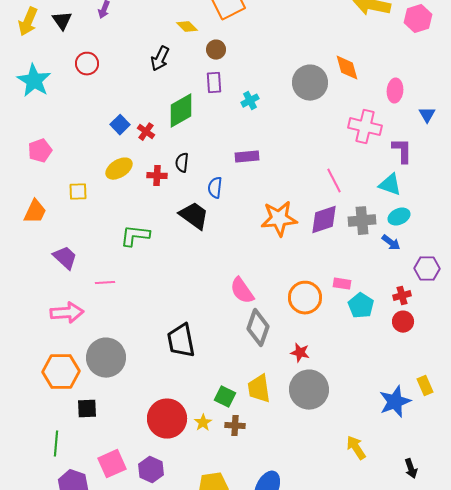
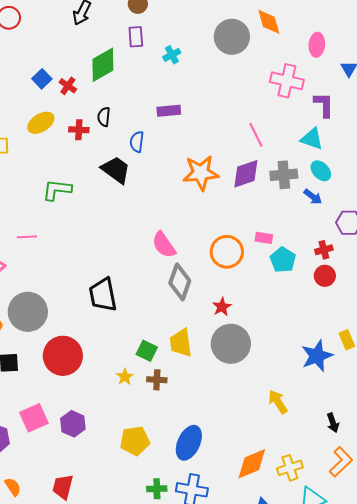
cyan ellipse: (399, 217) -> (321, 171), turned 70
red star: (300, 353) -> (222, 307), turned 30
red circle: (167, 419) -> (63, 356), moved

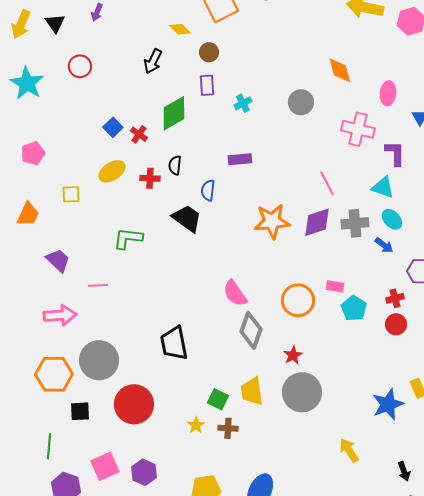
gray circle: (232, 37) -> (301, 102), moved, size x0.7

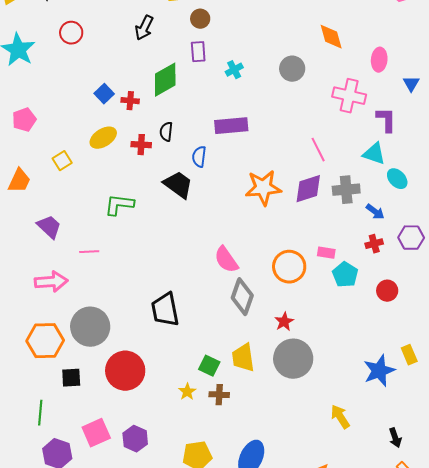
red cross: (139, 134) -> (130, 101), turned -30
purple rectangle: (240, 159) -> (231, 126), size x1.4
yellow square: (71, 194) -> (62, 161), turned -30
cyan ellipse: (392, 219) -> (397, 179), moved
red cross: (395, 298) -> (374, 244), moved

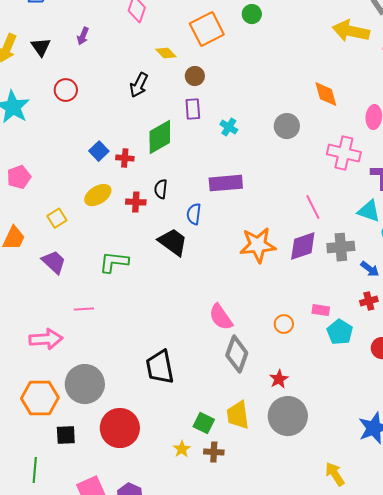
cyan cross: (234, 70) -> (229, 127), turned -30
purple trapezoid: (49, 227) -> (54, 262), moved
orange circle: (289, 267) -> (284, 324), size x0.6

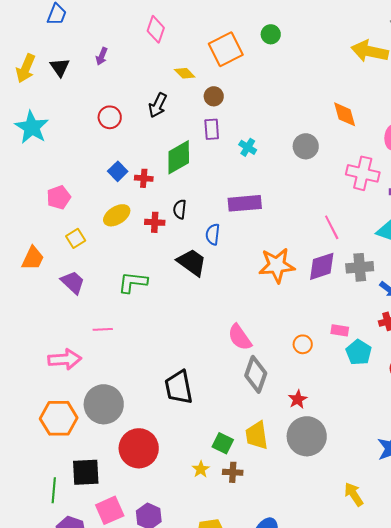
red circle: (66, 90) -> (110, 117), moved
pink pentagon: (19, 177) -> (59, 197), moved
black square: (66, 435) -> (86, 472), moved, size x1.4

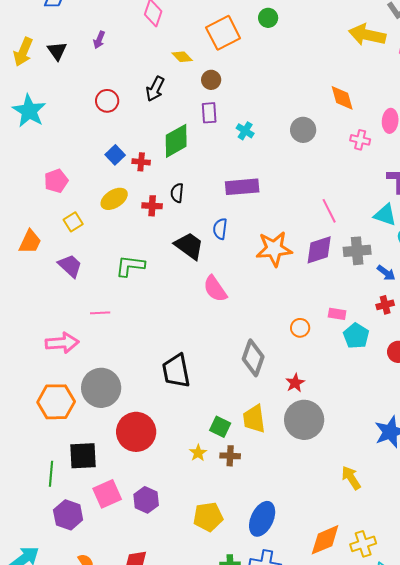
pink cross: (363, 173) -> (360, 140), moved, size x0.6
blue semicircle: (213, 234) -> (220, 229), moved
pink semicircle: (240, 337) -> (215, 289), moved

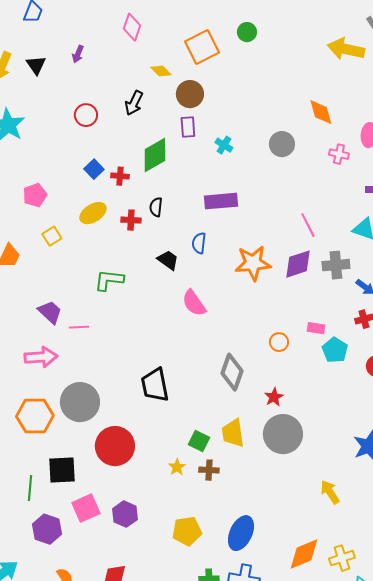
brown circle: (211, 80) -> (190, 94), size x1.4
black trapezoid: (189, 246) -> (168, 260), size x0.7
purple trapezoid: (70, 266) -> (50, 312), moved

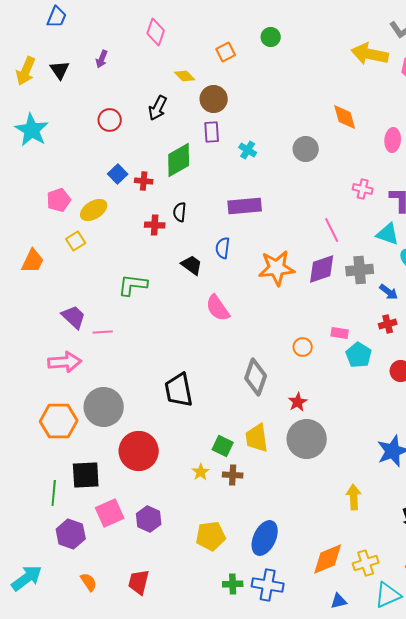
orange square: (202, 47) -> (226, 52), size x0.6
pink cross: (339, 154) -> (363, 189), moved
yellow ellipse: (93, 213) -> (94, 210), moved
yellow arrow: (330, 492) -> (354, 497), turned 30

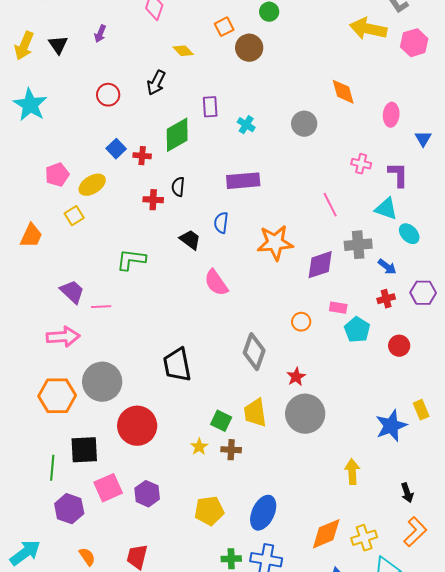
brown circle: (214, 99) -> (249, 48), moved
purple diamond: (322, 269) -> (320, 265), moved

